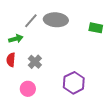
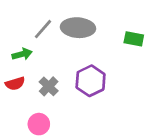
red semicircle: (11, 60) -> (15, 84), turned -112
purple hexagon: (74, 83) -> (91, 81), moved

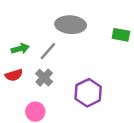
gray line: (43, 29) -> (48, 51), moved
purple hexagon: (91, 81) -> (88, 93), moved

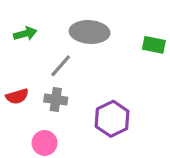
green arrow: (20, 49) -> (25, 34), moved
gray cross: (44, 78) -> (56, 100), turned -36

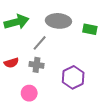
green arrow: (25, 34) -> (17, 22), size x1.6
green rectangle: (154, 45) -> (90, 29), moved

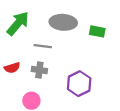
green arrow: (17, 22) -> (18, 23), turned -35
gray line: (40, 43) -> (43, 46), turned 56

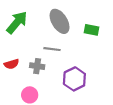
gray ellipse: (63, 22) -> (60, 21), turned 55
gray line: (43, 46) -> (52, 49), moved

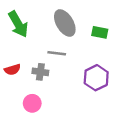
green arrow: (17, 22) -> (18, 24), turned 110
purple hexagon: (74, 79) -> (96, 78), moved

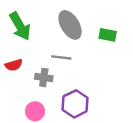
red semicircle: (12, 70) -> (14, 65), moved
purple hexagon: (96, 78) -> (75, 104), moved

